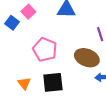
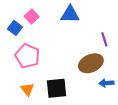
pink pentagon: (45, 50) -> (27, 56), moved
brown ellipse: (87, 58) -> (91, 63), turned -45

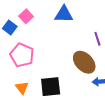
brown ellipse: (91, 63) -> (84, 62), turned 70

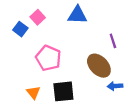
pink pentagon: (22, 55) -> (48, 58), moved

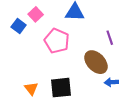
pink pentagon: (48, 58) -> (57, 41), moved

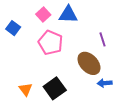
pink square: (36, 14) -> (43, 15), moved
black square: (61, 88) -> (55, 88), turned -30

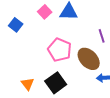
pink pentagon: (51, 43) -> (60, 50), moved

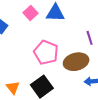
brown ellipse: (89, 59) -> (76, 62), turned -60

